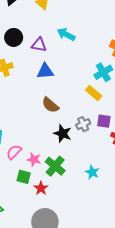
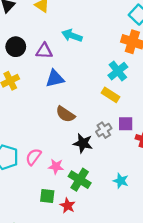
pink semicircle: (14, 152) -> (33, 157), moved
pink star: (34, 160) -> (56, 167), moved

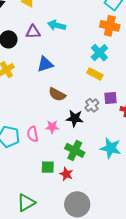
purple triangle: (44, 51) -> (33, 32), moved
pink semicircle: (33, 157) -> (33, 134), turned -42
pink star: (56, 167) -> (52, 127), moved
cyan star: (121, 181) -> (111, 148), size x1.5

